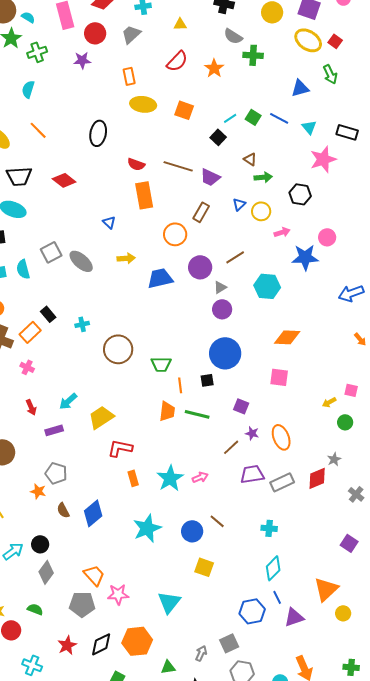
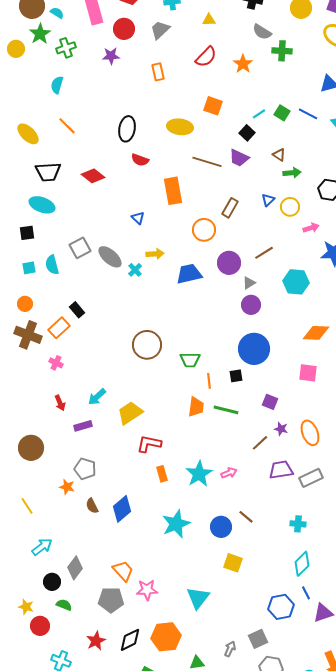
yellow ellipse: (143, 104) -> (180, 127), moved
red semicircle: (136, 164) -> (140, 160), moved
purple trapezoid: (210, 177) -> (239, 158), moved
cyan cross: (82, 324) -> (135, 270), moved, turned -32
black circle: (40, 544) -> (52, 582), moved

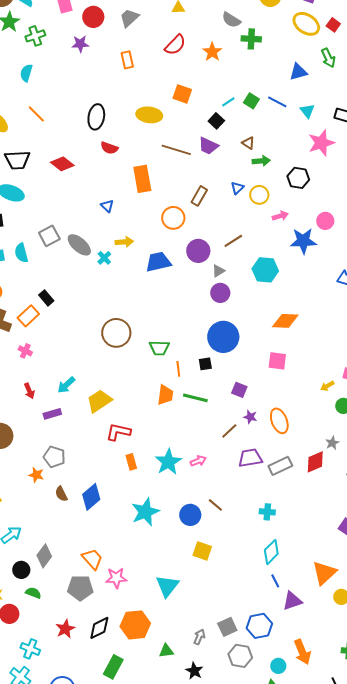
blue hexagon: (281, 607) -> (259, 626), moved

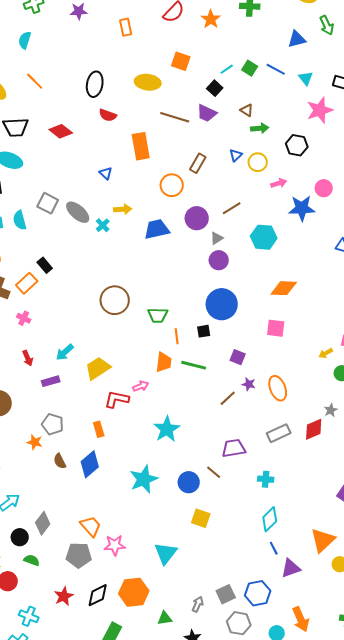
gray square: (49, 236) -> (48, 203), turned -35
purple trapezoid: (250, 458) -> (234, 448), moved
pink arrow: (198, 461) -> (141, 386), moved
orange rectangle: (131, 462) -> (99, 429), moved

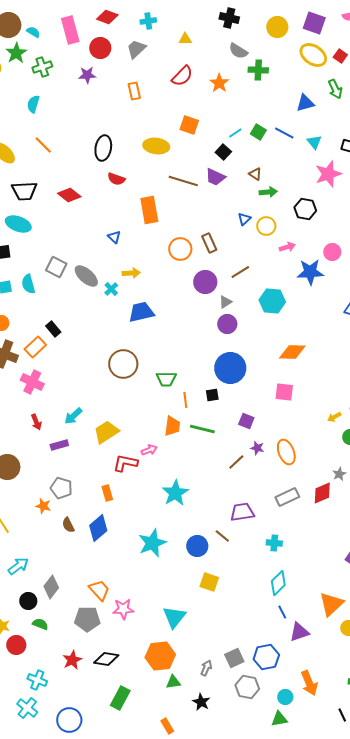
brown rectangle: (198, 163) -> (209, 243), moved, turned -54
blue trapezoid: (157, 229) -> (141, 312), moved
pink cross: (24, 318) -> (32, 382), size x1.6
orange hexagon: (134, 592) -> (160, 656), moved
black diamond: (98, 595) -> (106, 659), turned 35

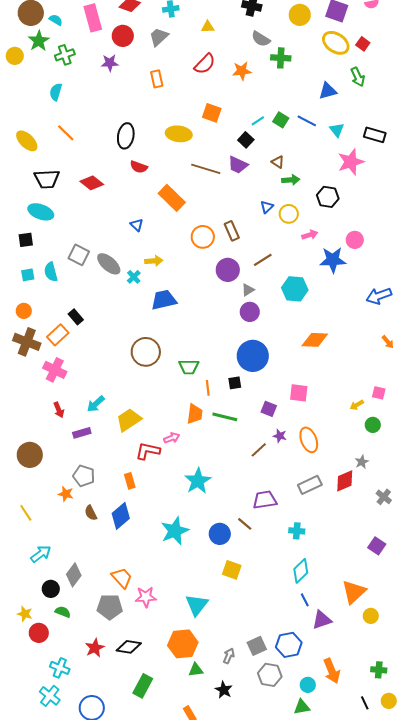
orange star: (219, 83) -> (242, 71), turned 30
orange rectangle: (149, 210) -> (172, 198), turned -36
pink square: (284, 392) -> (299, 393), moved

